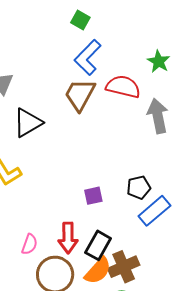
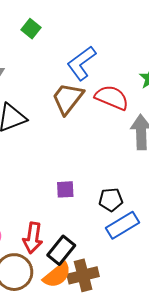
green square: (80, 20) -> (31, 29), moved
purple square: (93, 196) -> (65, 189), moved

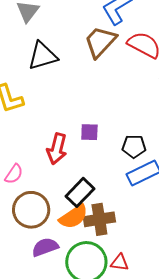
red arrow: (33, 238) -> (57, 149), moved

